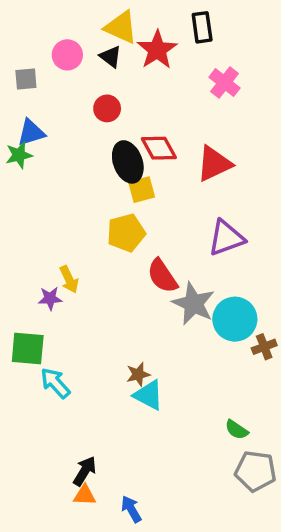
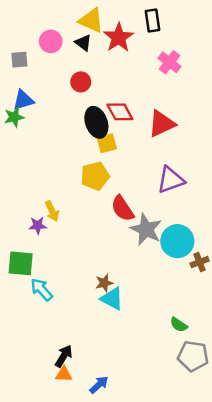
blue arrow: (131, 509) -> (99, 385), turned 78

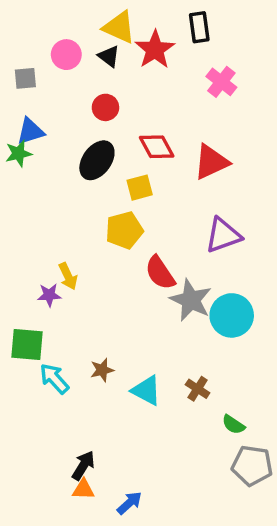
black ellipse: (96, 122) -> (97, 160), moved, turned 56
brown cross: (200, 262) -> (198, 389), moved, turned -36
brown star: (104, 283) -> (102, 370), moved

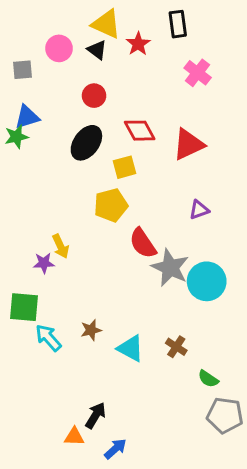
red star: (155, 49) -> (138, 44), size x0.7
purple triangle: (223, 235) -> (199, 210), size x0.6
black arrow: (83, 465) -> (96, 415), moved

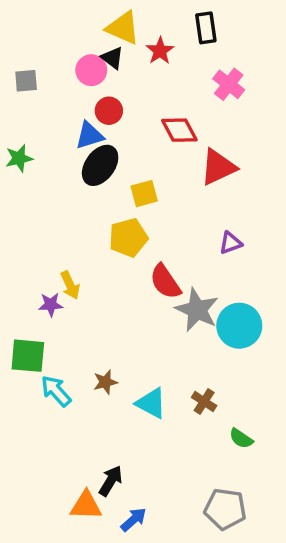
pink circle: (59, 48) -> (91, 70), moved
blue triangle: (27, 117) -> (89, 135), moved
red diamond: (140, 131) -> (179, 130), moved
gray pentagon: (225, 415) -> (225, 509), moved
orange triangle: (74, 437) -> (86, 505), size x1.4

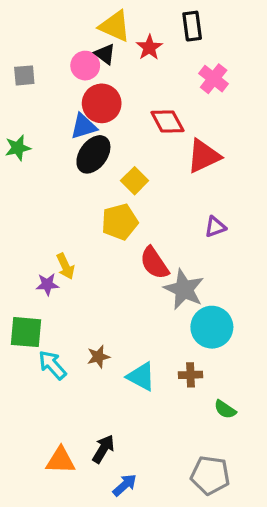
red circle: (109, 111) -> (102, 103), size x1.5
yellow square: (144, 194) -> (135, 181), turned -30
cyan circle: (239, 326) -> (212, 327), moved
brown cross: (204, 401) -> (190, 375), turned -35
orange triangle: (86, 505) -> (61, 460), moved

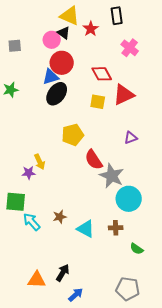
yellow square: (135, 181) -> (98, 102), moved, turned -35

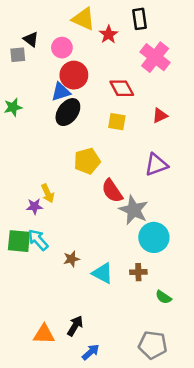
black triangle: (64, 33) -> (31, 39), moved
pink cross: (130, 48) -> (155, 57), size x1.4
red triangle: (124, 95) -> (160, 116), moved, size x0.6
purple triangle: (131, 138) -> (156, 165), size x1.5
cyan arrow: (32, 222) -> (38, 240), moved

